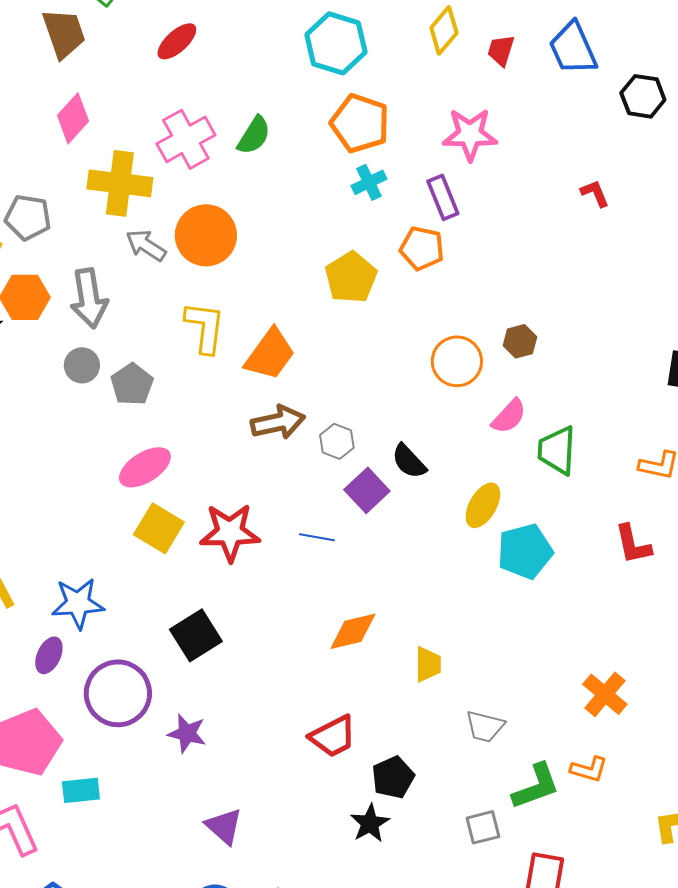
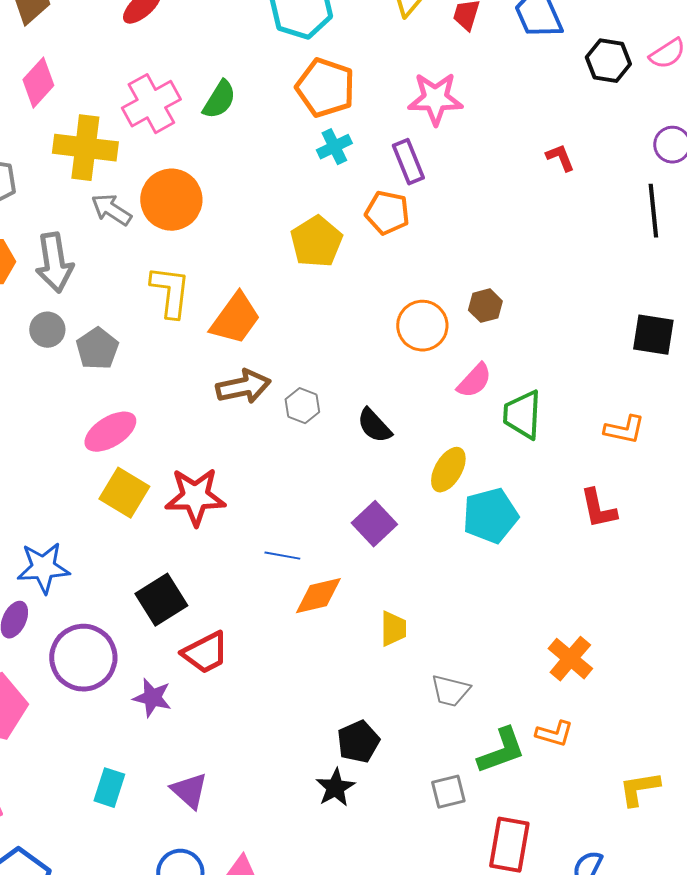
purple square: (367, 490) -> (374, 524), moved
blue line: (317, 537) -> (282, 556), moved
red trapezoid: (333, 736) -> (205, 653), moved
cyan rectangle: (81, 790) -> (109, 788), moved, turned -66

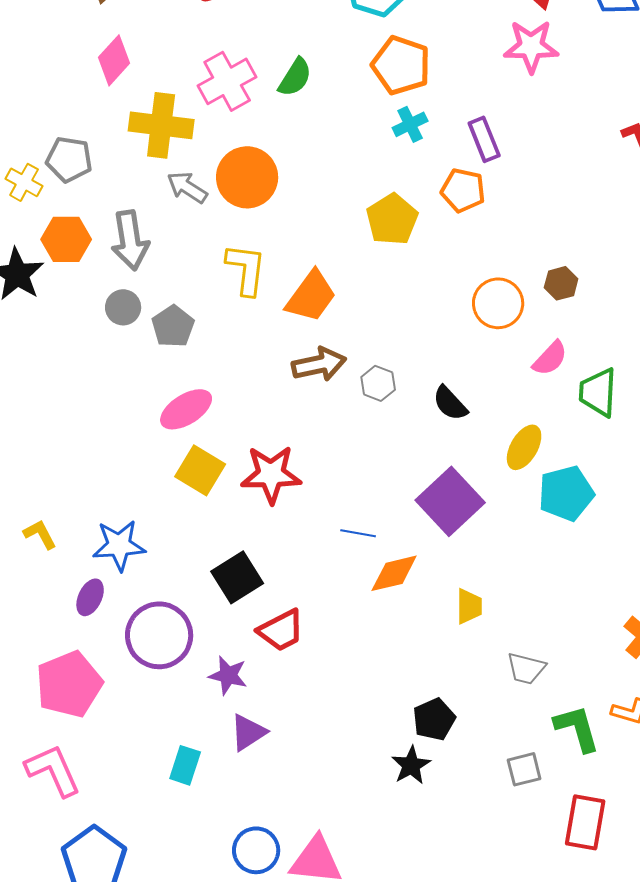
pink star: (435, 99) -> (531, 46), moved
purple square: (374, 524) -> (450, 501), size x1.5
green L-shape: (501, 751) -> (577, 728), turned -86
purple triangle: (189, 791) -> (248, 732), moved, turned 45

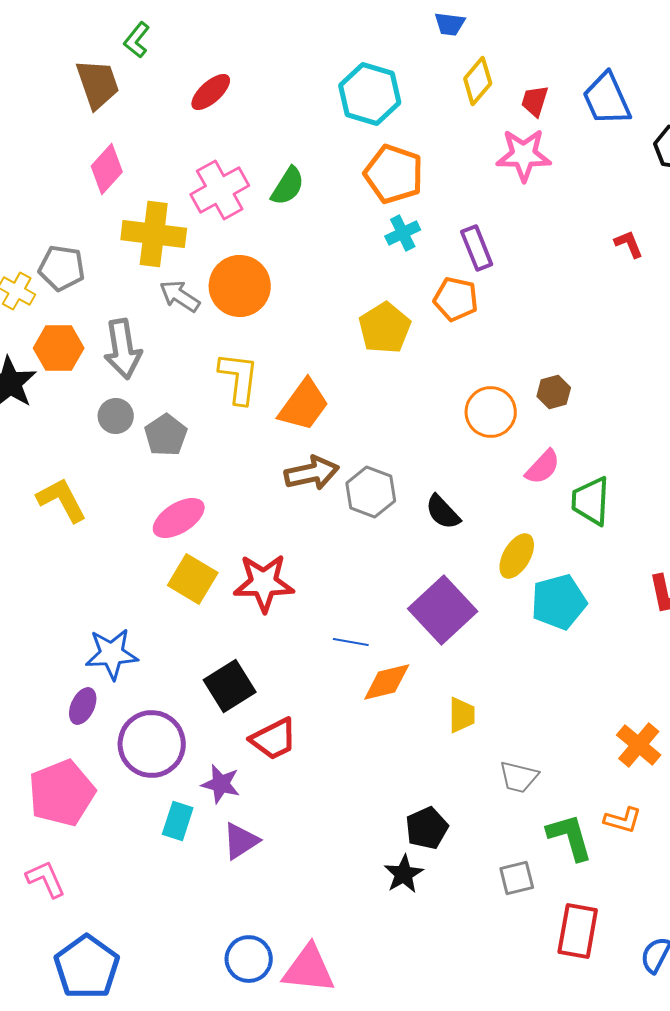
gray hexagon: (378, 383) -> (371, 492), size x1.4
yellow L-shape: (40, 534) -> (62, 500), moved, size x1.5
cyan rectangle: (185, 765) -> (178, 821), moved
pink L-shape: (53, 770) -> (46, 879), size x0.7

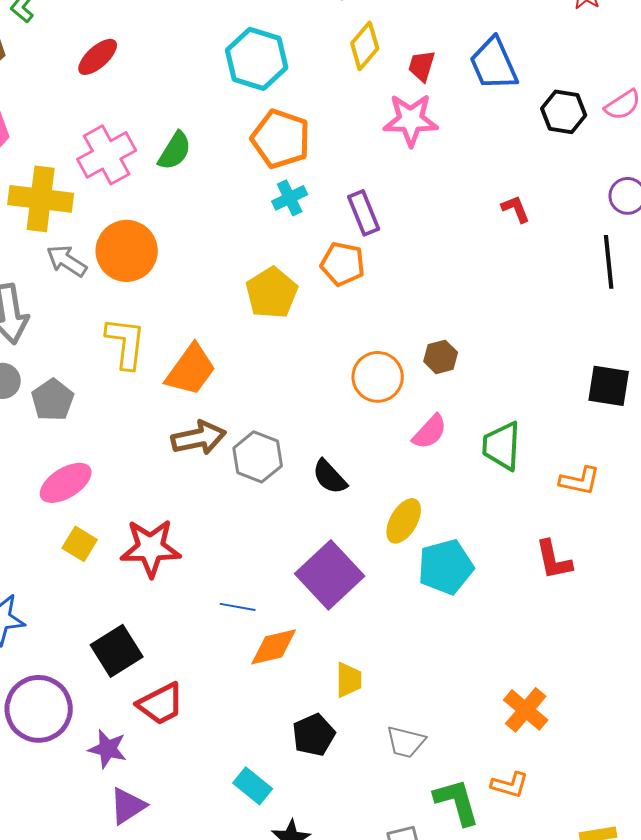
green trapezoid: (591, 501) -> (502, 446), moved
yellow square: (193, 579) -> (80, 544), size x0.7
cyan rectangle: (178, 821) -> (253, 786), moved, turned -69
black pentagon: (427, 828) -> (314, 735), moved

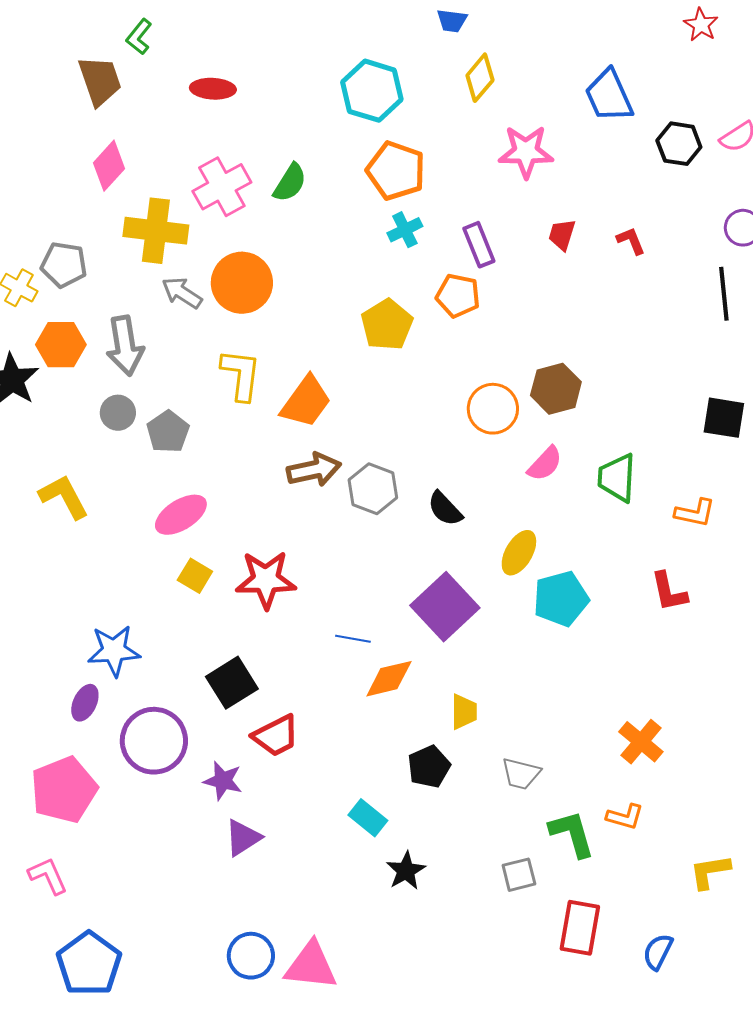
red ellipse: (98, 57) -> (213, 89), turned 45
red trapezoid: (422, 66) -> (562, 235), moved
brown hexagon: (441, 357) -> (556, 389), size x1.5

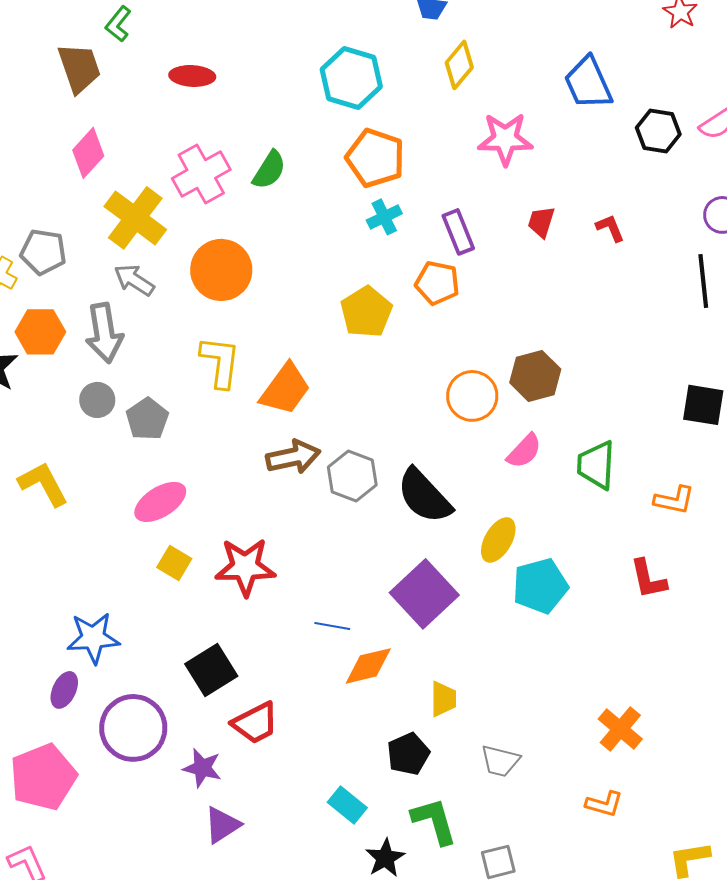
yellow cross: (156, 231) -> (135, 218), turned 30
gray arrow: (182, 293) -> (134, 280), moved
black semicircle: (445, 509) -> (424, 496), size x1.6
green L-shape: (572, 834) -> (434, 821), moved

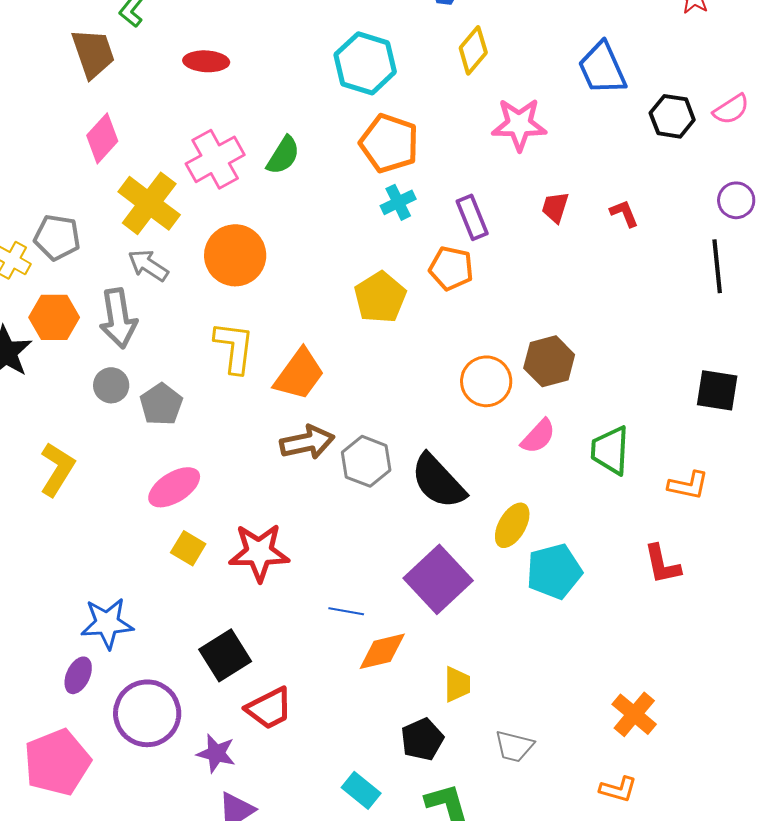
yellow L-shape: (43, 484) -> (57, 469), turned 60

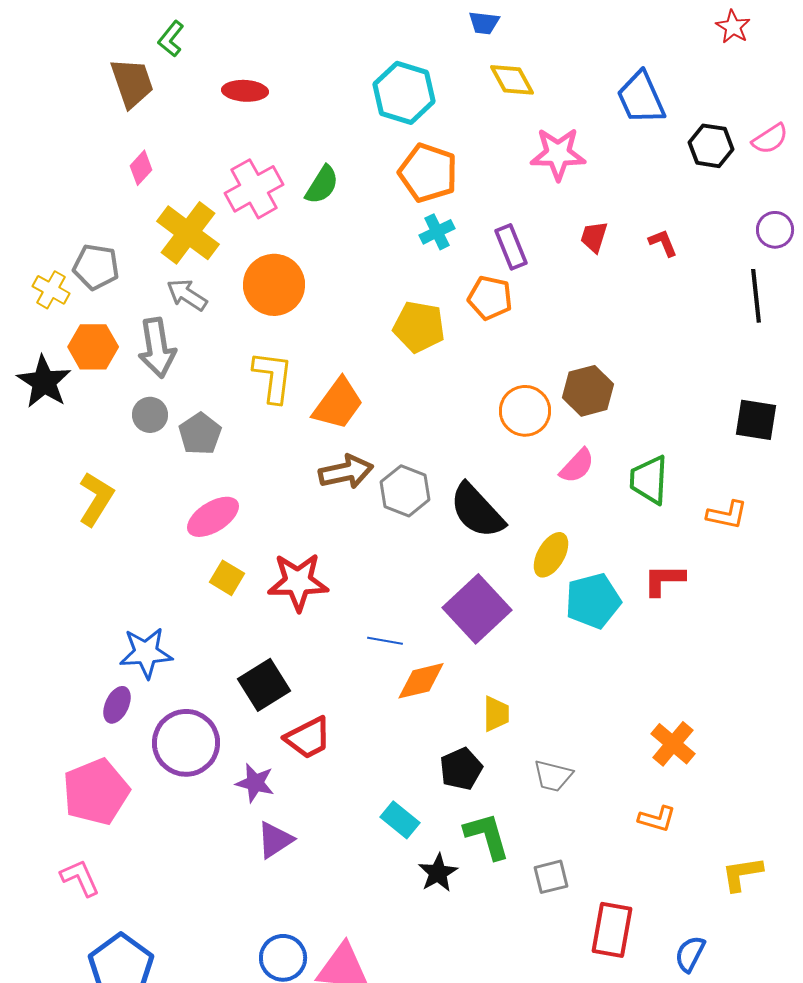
yellow diamond: (473, 50) -> (512, 80), turned -69
pink diamond: (102, 138) -> (141, 168), size x0.7
yellow pentagon: (380, 297) -> (419, 327), turned -30
red L-shape: (662, 564) -> (664, 580), moved, turned 102

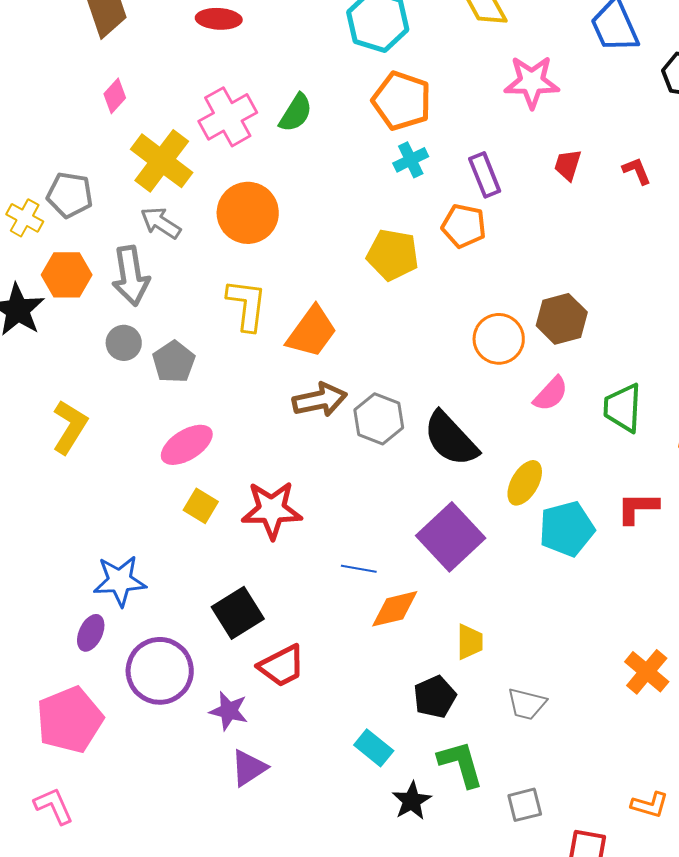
orange L-shape: (657, 819) -> (650, 805), moved

